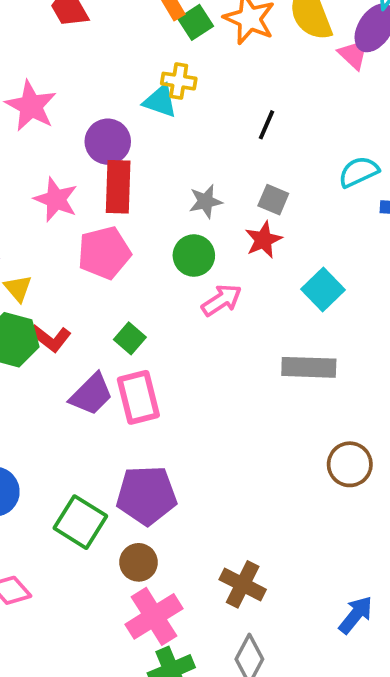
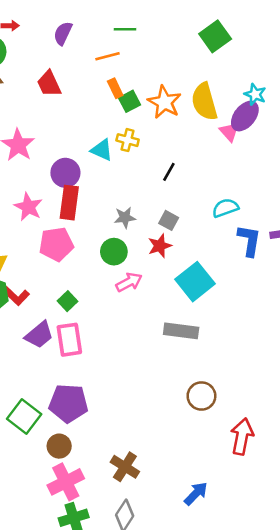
yellow cross: (179, 81) -> (128, 140), moved
cyan square: (323, 290) -> (195, 282), size x1.4

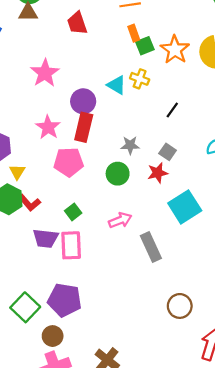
pink arrow: (129, 282) -> (120, 220), moved
gray rectangle: (181, 331) -> (151, 247), moved, turned 52
purple trapezoid: (39, 335) -> (46, 238), turned 40

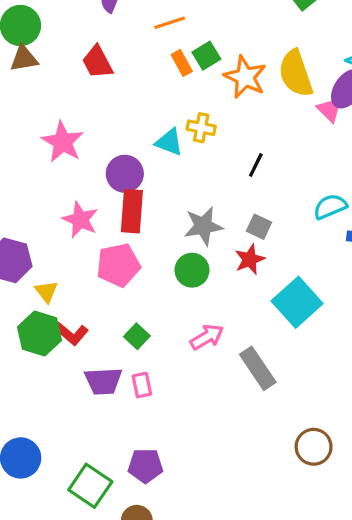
green square: (145, 46) -> (206, 56), moved
gray star: (130, 145) -> (203, 226), size x1.4
pink rectangle: (71, 245) -> (142, 385), size x0.6
purple pentagon: (64, 300) -> (145, 466), size x0.7

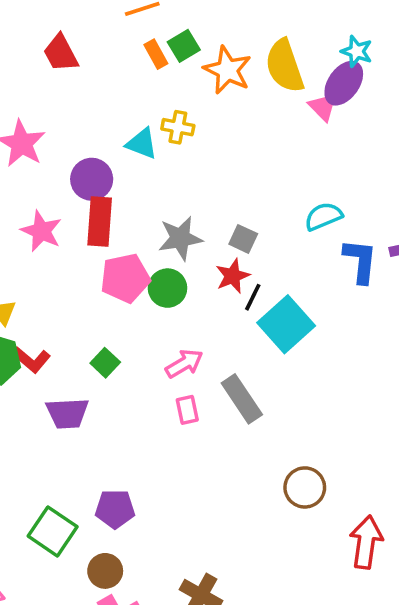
black line: (256, 165) -> (253, 297), moved
pink pentagon: (118, 265) -> (125, 278), moved
pink rectangle: (142, 385) -> (187, 410), moved

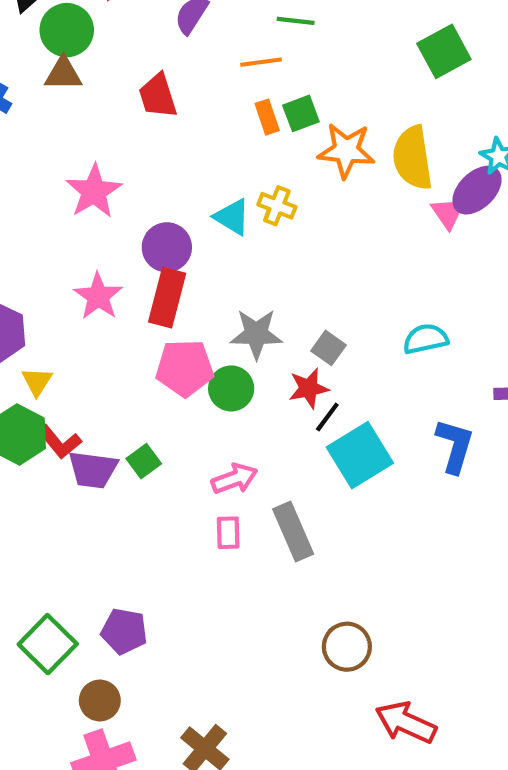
orange star: (228, 70) -> (346, 150), turned -30
blue L-shape: (360, 261) -> (455, 446), moved
purple trapezoid: (67, 413) -> (93, 470), moved
red arrow: (366, 542) -> (406, 722), turned -84

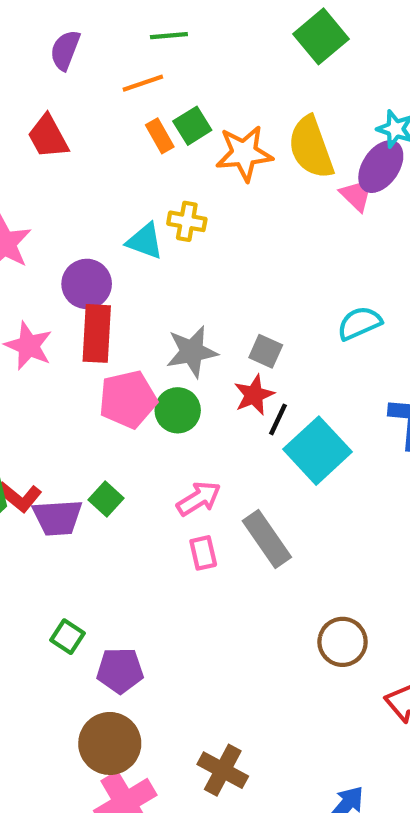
green square: (48, 644) -> (67, 637), moved, size x0.6
brown circle: (100, 700) -> (110, 743), size x1.5

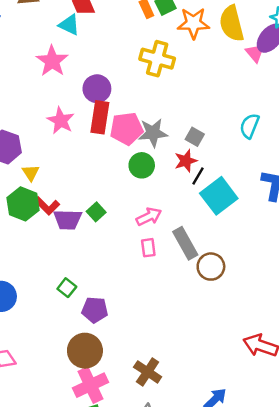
yellow cross: (187, 221) -> (157, 59), size x1.6
cyan triangle: (145, 241) -> (69, 25), moved
cyan semicircle: (359, 323) -> (250, 126), turned -50
pink pentagon: (128, 399) -> (127, 129), moved
brown circle: (343, 642) -> (211, 267), moved

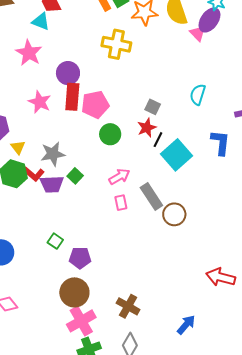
gray star: (153, 133) -> (53, 154), moved

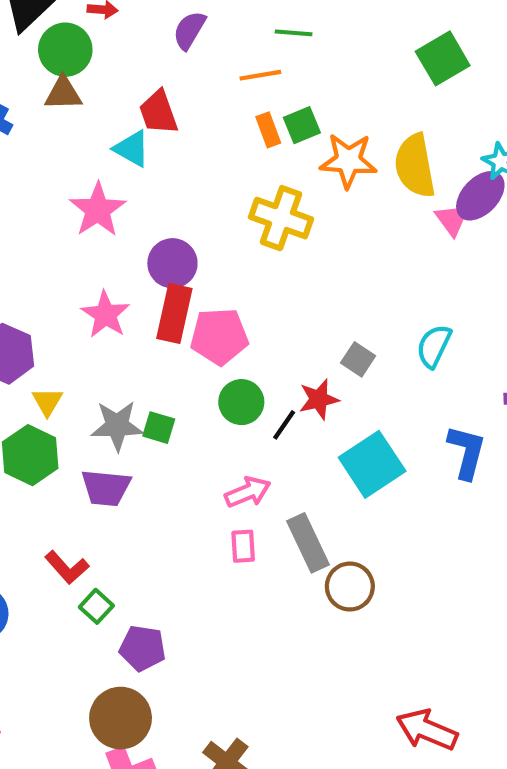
gray square: (153, 107) -> (358, 359), moved
black line: (158, 140) -> (284, 425), moved
red L-shape: (34, 174) -> (67, 567), moved
green square: (75, 176) -> (159, 428), moved, turned -35

